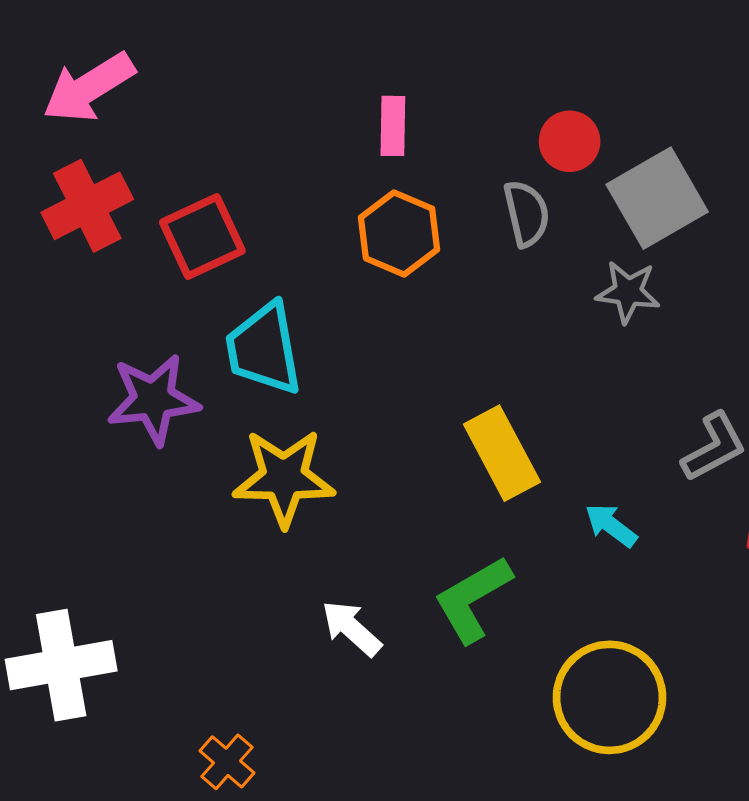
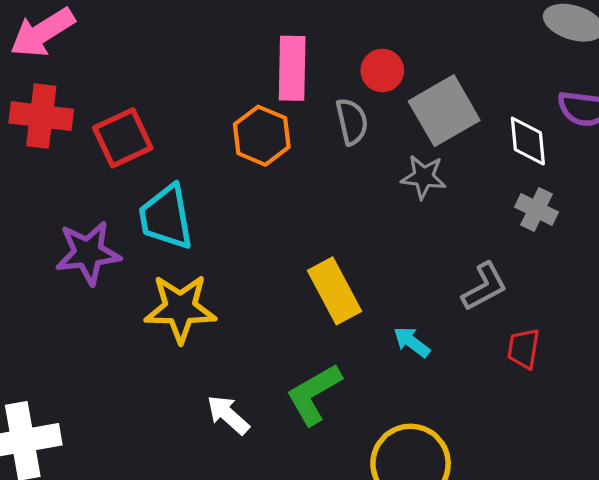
pink rectangle: (393, 126) -> (292, 68), moved, size x1.5
red cross: (87, 206) -> (41, 116), turned 34

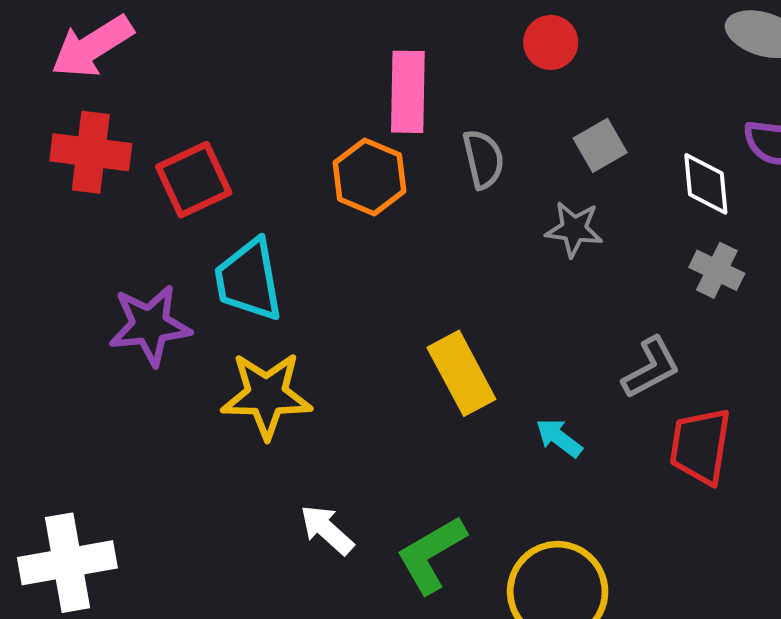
red circle: (382, 70) -> (551, 42), moved
gray square: (444, 111) -> (600, 145), size x0.6
red trapezoid: (523, 349) -> (700, 446), size x1.5
green L-shape: (314, 394) -> (431, 555), moved

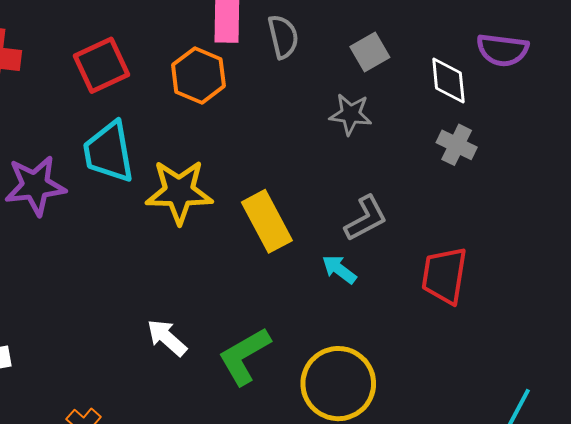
gray semicircle: (483, 159) -> (283, 37), moved
red square: (194, 180) -> (102, 65), moved
gray L-shape: (651, 368) -> (366, 218), moved
yellow star: (267, 395) -> (179, 192), moved

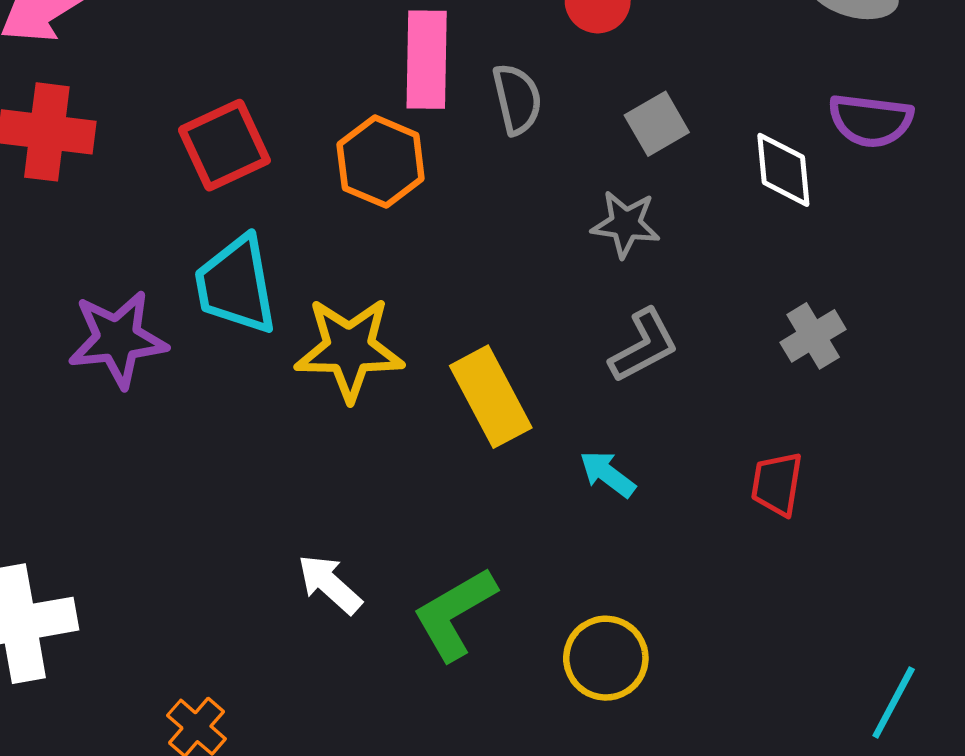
gray cross: (457, 145) -> (813, 336), moved, turned 33
gray L-shape: (366, 218) -> (644, 346), moved
red trapezoid: (444, 275) -> (777, 484), size x0.7
yellow circle: (338, 384) -> (606, 658), size x0.7

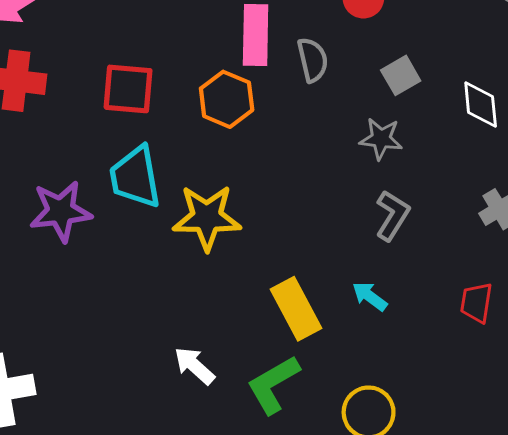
red square: (224, 145) -> (128, 89), turned 30
gray L-shape: (644, 346) -> (392, 215), turned -30
yellow rectangle: (491, 397) -> (296, 309), moved

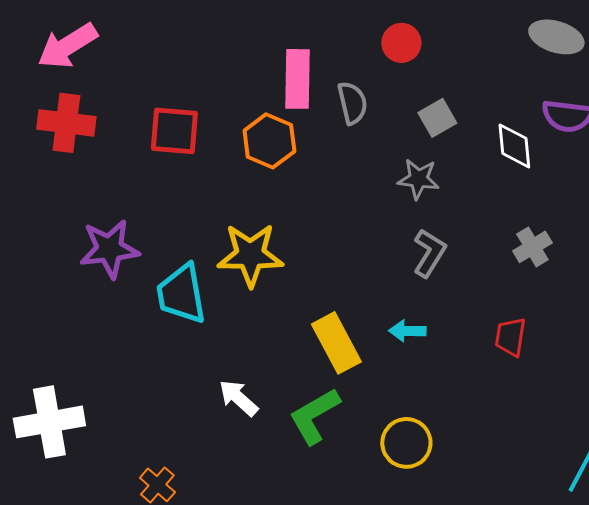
cyan trapezoid: (135, 177) -> (181, 294), moved
cyan arrow: (370, 296) -> (407, 331), turned -36

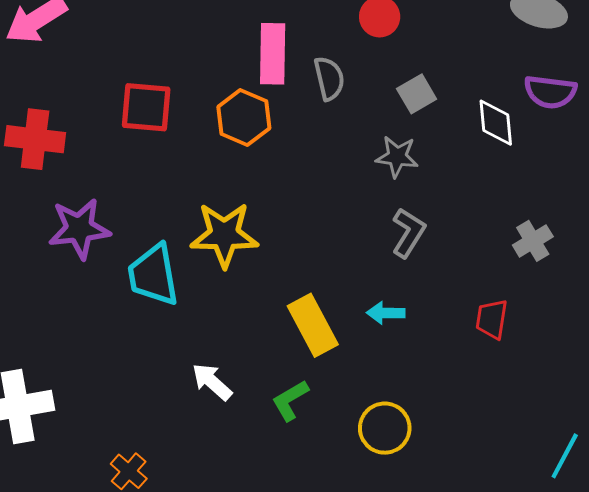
red cross: (66, 123) -> (35, 139), moved
gray cross: (532, 247) -> (533, 241), moved
green L-shape: (314, 416) -> (290, 400), size x0.7

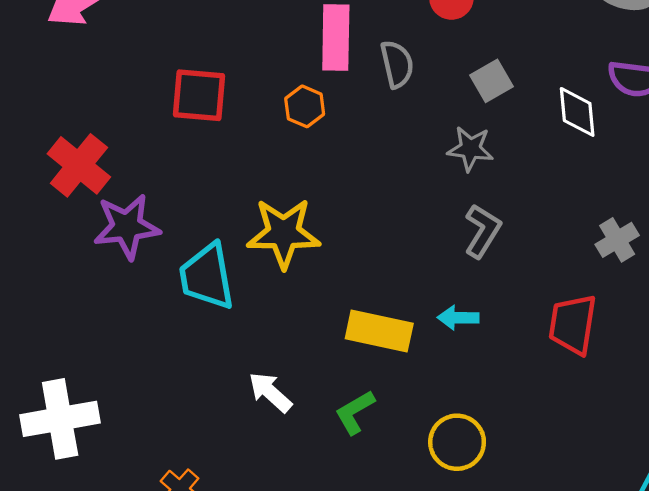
orange hexagon: (244, 118) -> (305, 106), size x0.7
red cross: (35, 139) -> (79, 165), moved, turned 32
red trapezoid: (492, 319) -> (573, 324), size x1.4
yellow rectangle: (313, 325) -> (379, 331), turned -50

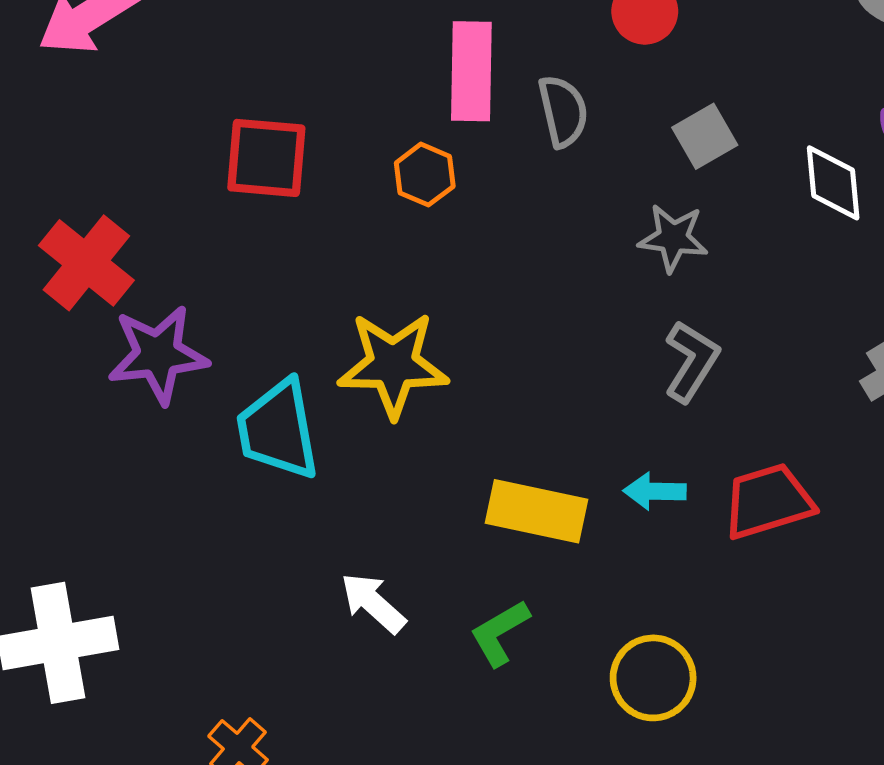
red trapezoid: (573, 324) -> (768, 501), moved, turned 64

